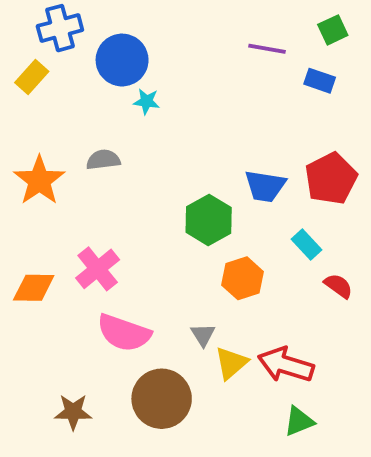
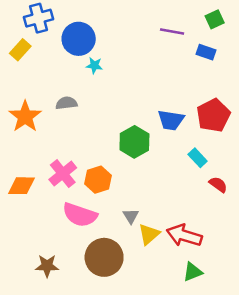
orange hexagon: (242, 278) -> (98, 180), moved

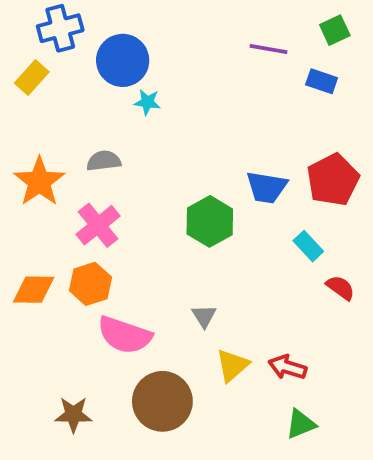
pink cross: (63, 174) -> (98, 225), moved
orange hexagon: (98, 180) -> (90, 284), moved
gray triangle: (131, 216) -> (204, 316), moved
red arrow: (184, 235) -> (287, 367), size x0.7

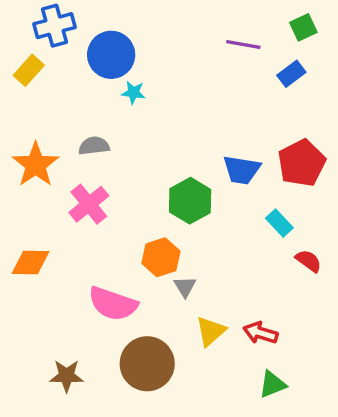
blue rectangle: (322, 81) -> (291, 74), turned -56
orange hexagon: (90, 284) -> (161, 257), moved

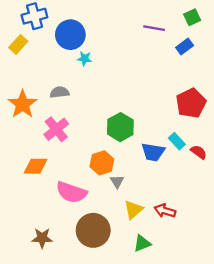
blue trapezoid: (242, 170) -> (153, 152), moved
red semicircle: (309, 261) -> (199, 152), moved
orange diamond: (30, 263) -> (36, 166), moved
green triangle: (272, 384) -> (142, 243), moved

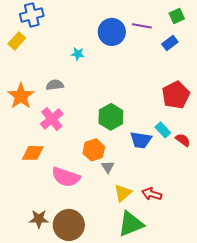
blue circle: (70, 35) -> (112, 32), moved
brown circle: (93, 230) -> (69, 225), moved
green triangle: (142, 243) -> (131, 224), size x1.6

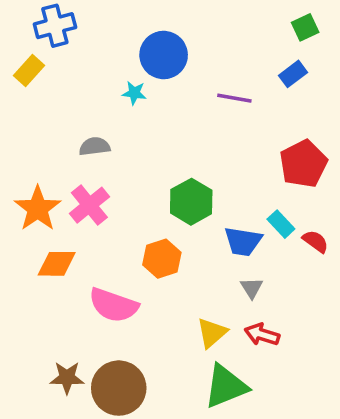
purple line: (142, 26) -> (234, 98), moved
blue circle: (112, 32) -> (164, 55), moved
orange star: (21, 96) -> (38, 209), moved
gray triangle: (108, 167) -> (252, 288), moved

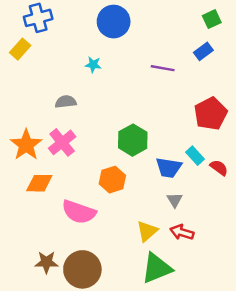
blue circle: (164, 55) -> (114, 22), moved

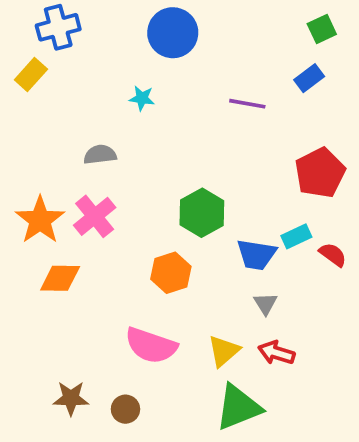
cyan rectangle: (195, 156) -> (296, 236), turned -72
pink semicircle: (79, 212) -> (151, 345), moved
brown circle: (82, 269) -> (125, 409), size x0.5

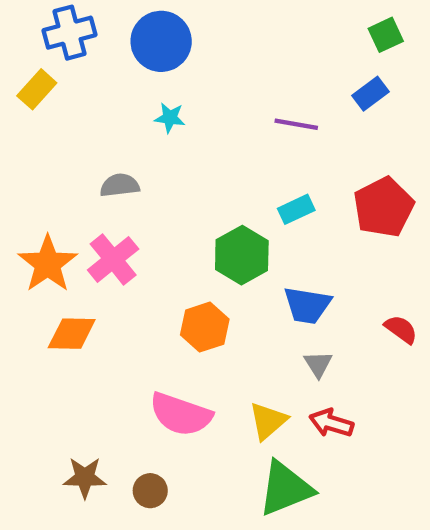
blue circle: (173, 33) -> (161, 41), moved
cyan rectangle: (296, 236) -> (296, 209), moved
red semicircle: (333, 255) -> (401, 329), moved

